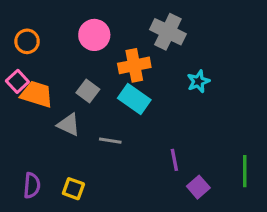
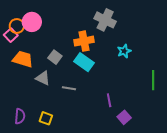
pink circle: (94, 35) -> (32, 22), moved
pink square: (17, 81) -> (11, 35), moved
green line: (245, 171) -> (153, 80), moved

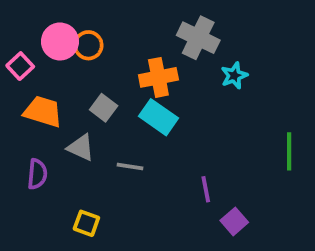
orange circle: (17, 26) -> (88, 45), moved
cyan star: (124, 51) -> (234, 76), moved
purple semicircle: (20, 116) -> (37, 174), moved

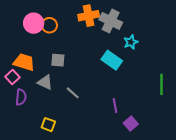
pink square: (20, 66) -> (12, 77), moved
orange cross: (158, 77) -> (89, 16), moved
gray square: (104, 108) -> (58, 60), turned -32
cyan rectangle: (158, 117) -> (112, 60), moved
gray line: (130, 166) -> (73, 93), turned 32

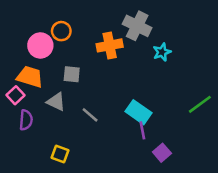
orange cross: (89, 16) -> (110, 45), moved
pink circle: (34, 23) -> (40, 45), moved
cyan rectangle: (112, 60) -> (138, 112), moved
green line: (161, 84) -> (200, 104), turned 54

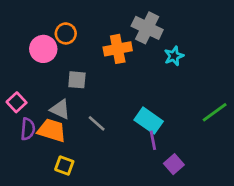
orange trapezoid: (30, 77) -> (52, 130), moved

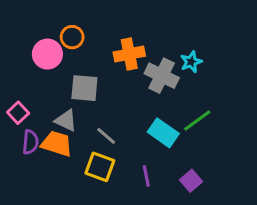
gray cross: (147, 28) -> (162, 76), moved
gray square: (77, 80) -> (84, 88), size x1.4
green line: (215, 112) -> (197, 120), moved
purple line: (153, 140) -> (146, 176), moved
yellow square: (64, 166) -> (100, 167), moved, size x1.4

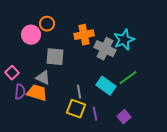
cyan star: (191, 62) -> (124, 40), size x1.5
gray line: (106, 136) -> (79, 92), moved, turned 40
yellow square: (100, 167) -> (76, 109), moved

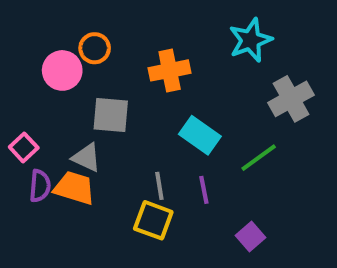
cyan star: (124, 40) -> (251, 40), moved
gray cross: (105, 49) -> (291, 99), moved, turned 35
cyan rectangle: (106, 86) -> (200, 135), moved
purple line: (95, 114) -> (204, 190), moved

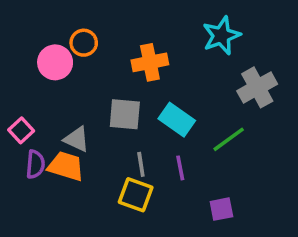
gray square: (111, 115) -> (125, 114), moved
purple square: (251, 237) -> (221, 209), turned 30

